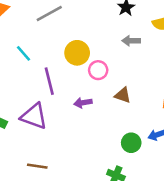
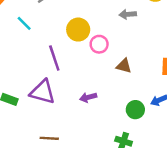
cyan line: (24, 53) -> (24, 23), moved
purple arrow: (83, 103) -> (88, 97), moved

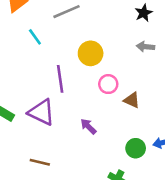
pink circle: (99, 44) -> (108, 84), moved
purple arrow: (88, 97) -> (88, 126), turned 49

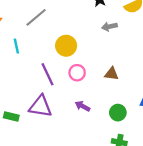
cyan line: (35, 37) -> (16, 46), turned 40
pink circle: (108, 84) -> (77, 73), moved
green circle: (136, 148) -> (118, 113), moved

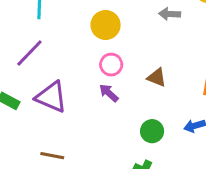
purple line: (47, 74) -> (29, 53), moved, turned 55
purple arrow: (83, 106) -> (109, 93), moved

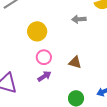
purple arrow: (109, 93) -> (44, 76), turned 112

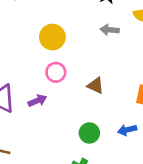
purple arrow: (44, 76) -> (37, 101), moved

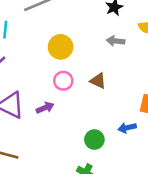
brown triangle: (96, 86) -> (98, 81), moved
blue arrow: (127, 130) -> (127, 128), moved

